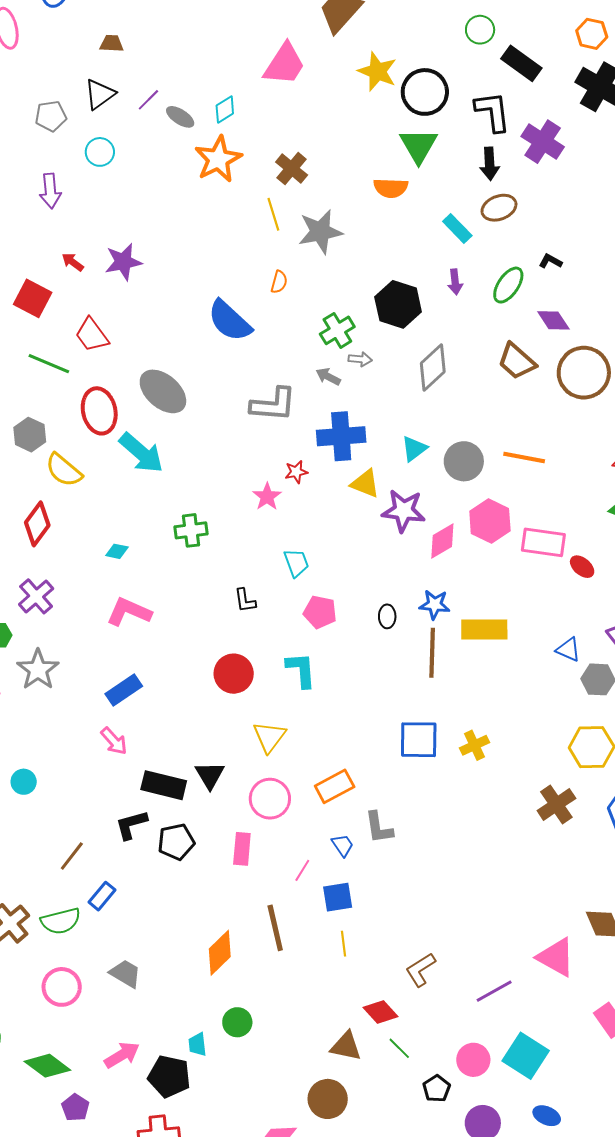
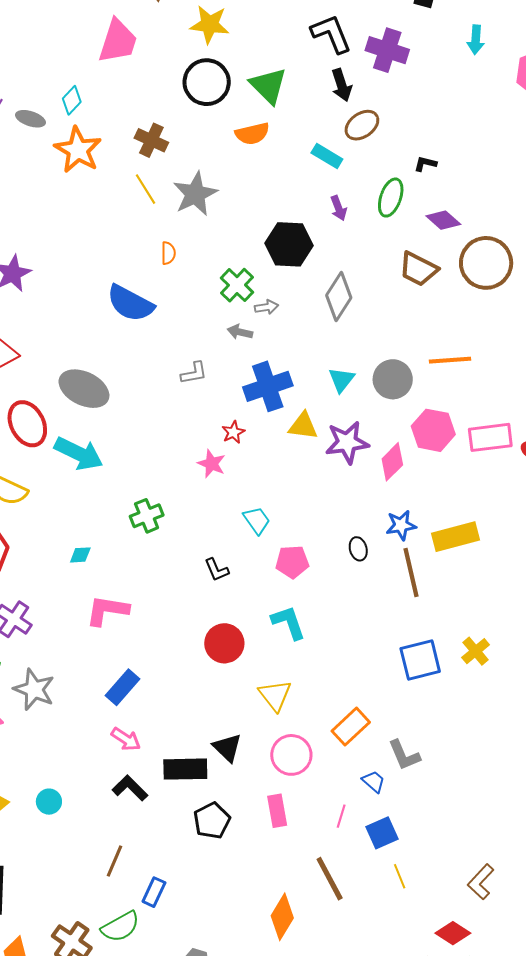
black circle: (425, 92) -> (207, 82), moved
gray L-shape: (273, 404) -> (194, 373), size x0.6
black L-shape: (131, 825) -> (130, 788), moved, turned 75

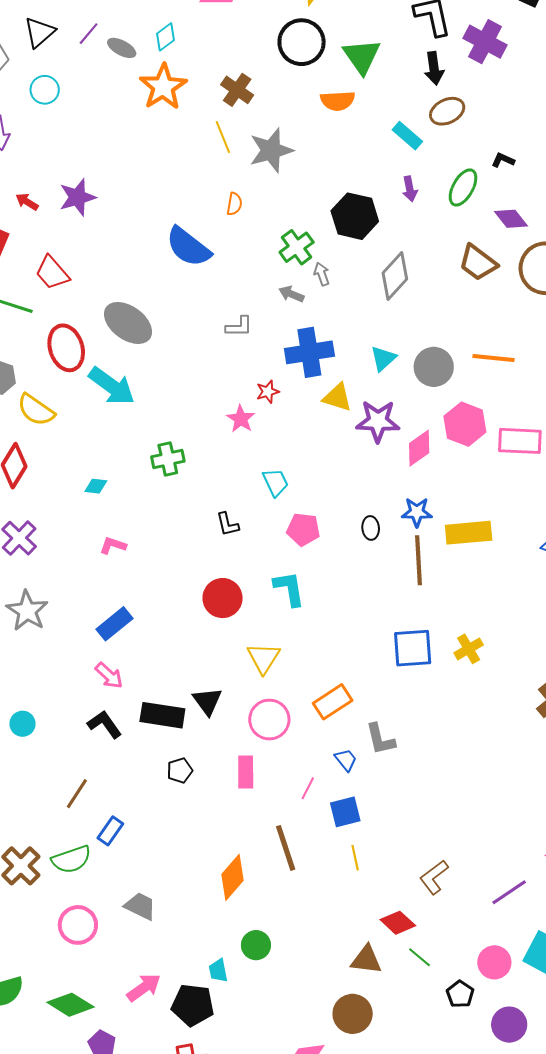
gray arrow: (266, 307) -> (322, 274), turned -110
pink L-shape: (107, 610) -> (113, 545), size x0.6
black pentagon: (212, 821) -> (180, 771), size x0.7

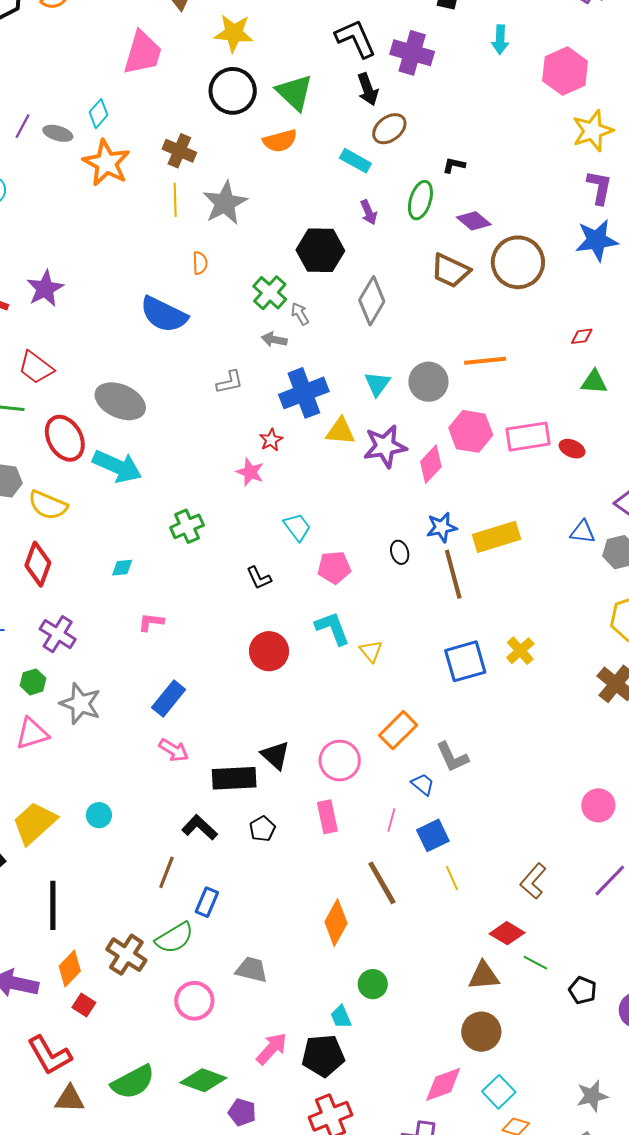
yellow line: (223, 137) -> (175, 200), turned 32
yellow triangle: (264, 658) -> (371, 651), moved, size x0.7
black L-shape: (105, 724) -> (200, 827), moved
pink circle: (494, 962) -> (598, 805), moved

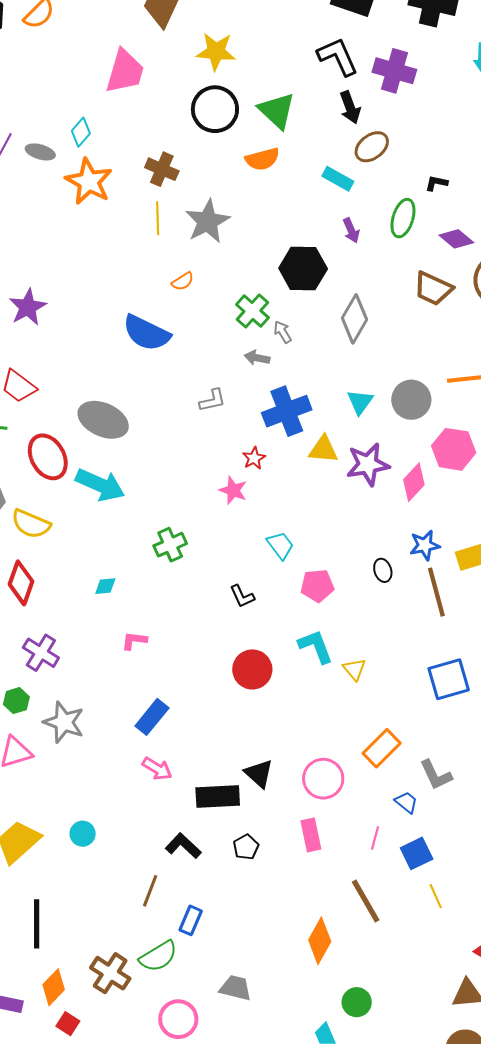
orange semicircle: (200, 263) -> (183, 281), turned 60

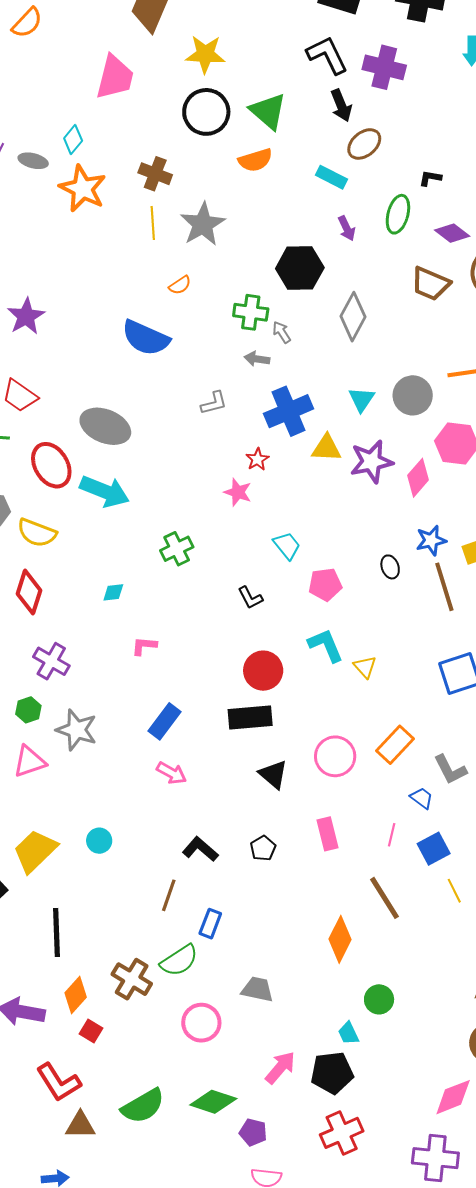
green cross: (252, 311) -> (251, 312), turned -32
pink circle: (323, 779) -> (335, 756), moved
black rectangle: (218, 797) -> (250, 718), moved

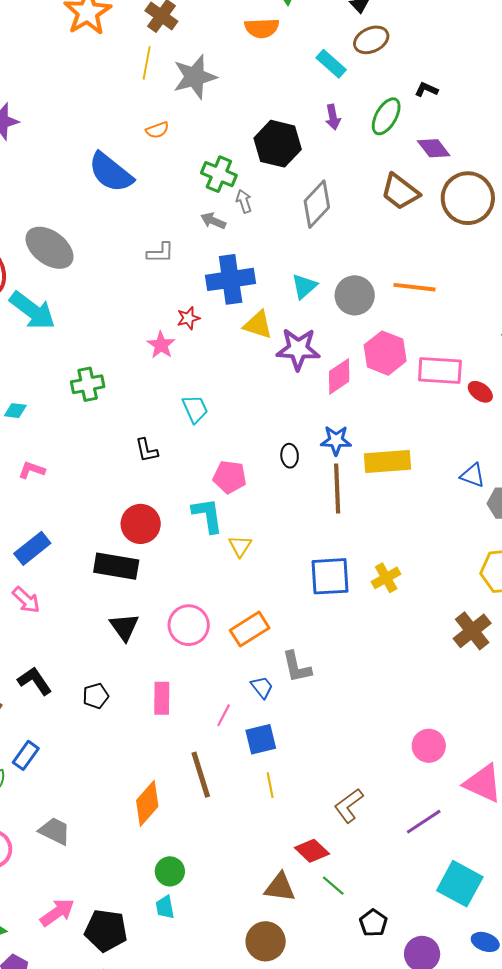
pink pentagon: (325, 584) -> (230, 477), moved
cyan trapezoid: (348, 1033) -> (165, 907), moved

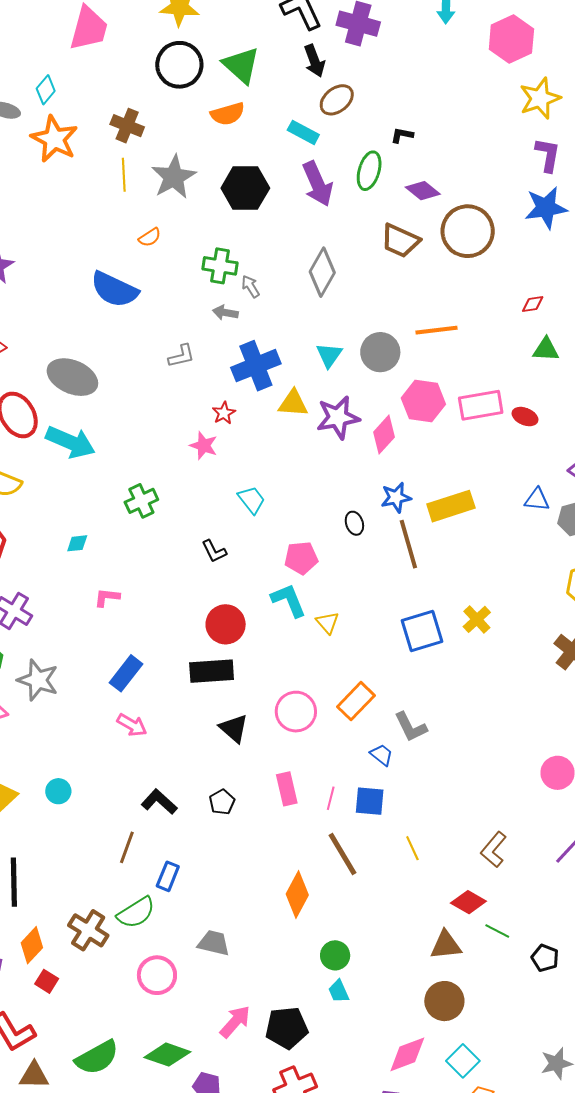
purple arrow: (333, 117) -> (317, 184), size x1.8
black hexagon: (278, 144) -> (245, 188), moved
pink line: (224, 715) -> (331, 798), moved
blue square: (261, 739) -> (370, 801), moved, turned 32

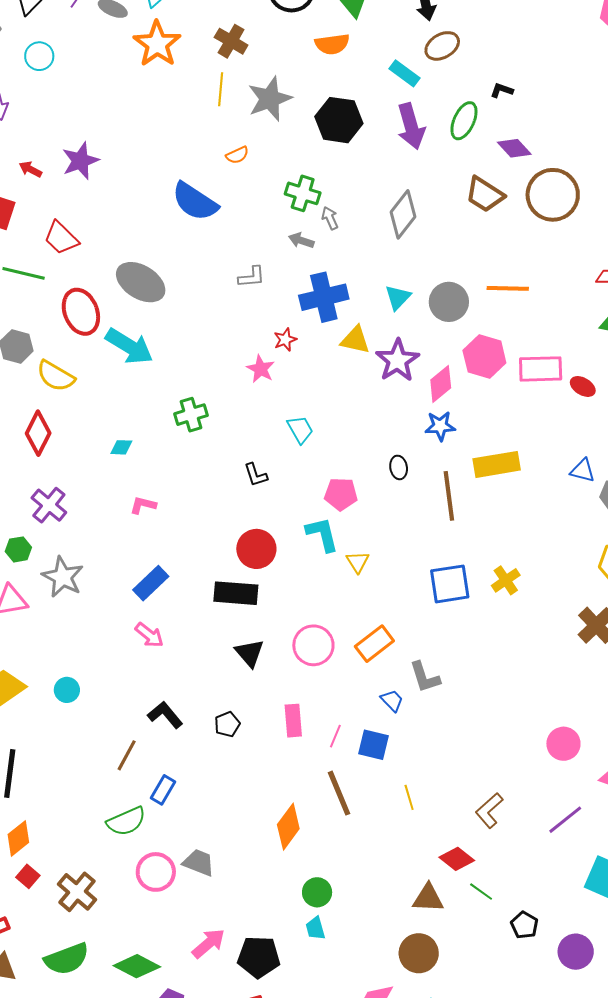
purple star: (338, 417) -> (397, 360), turned -30
blue star: (396, 497) -> (440, 426), moved
brown cross: (88, 930) -> (77, 892), moved
pink circle: (157, 975) -> (156, 872), moved

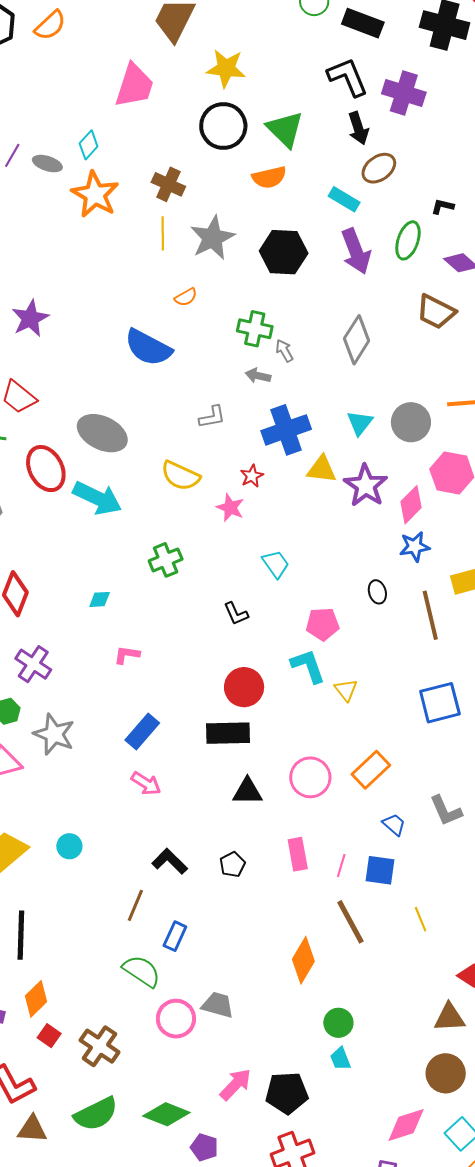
yellow semicircle: (56, 376) -> (180, 476), moved
black triangle: (250, 653) -> (247, 791), turned -44
gray L-shape: (425, 677) -> (446, 811), moved
green semicircle: (126, 821) -> (142, 971), turned -117

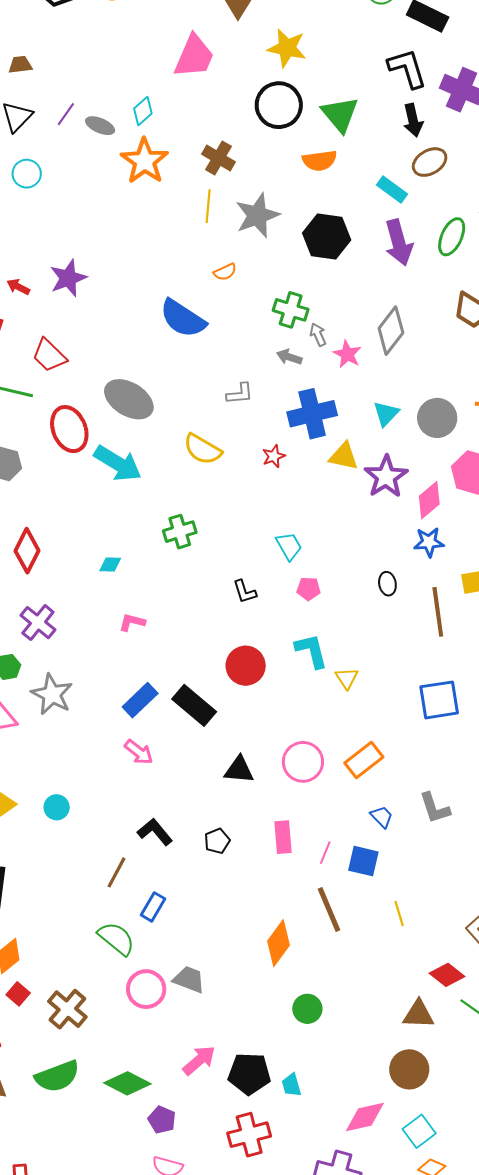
pink star: (230, 508) -> (347, 354), moved
pink pentagon: (323, 624) -> (309, 589), moved, size x0.7
black rectangle: (228, 733) -> (194, 705), moved, turned 36
cyan trapezoid: (340, 1059) -> (291, 1085), moved

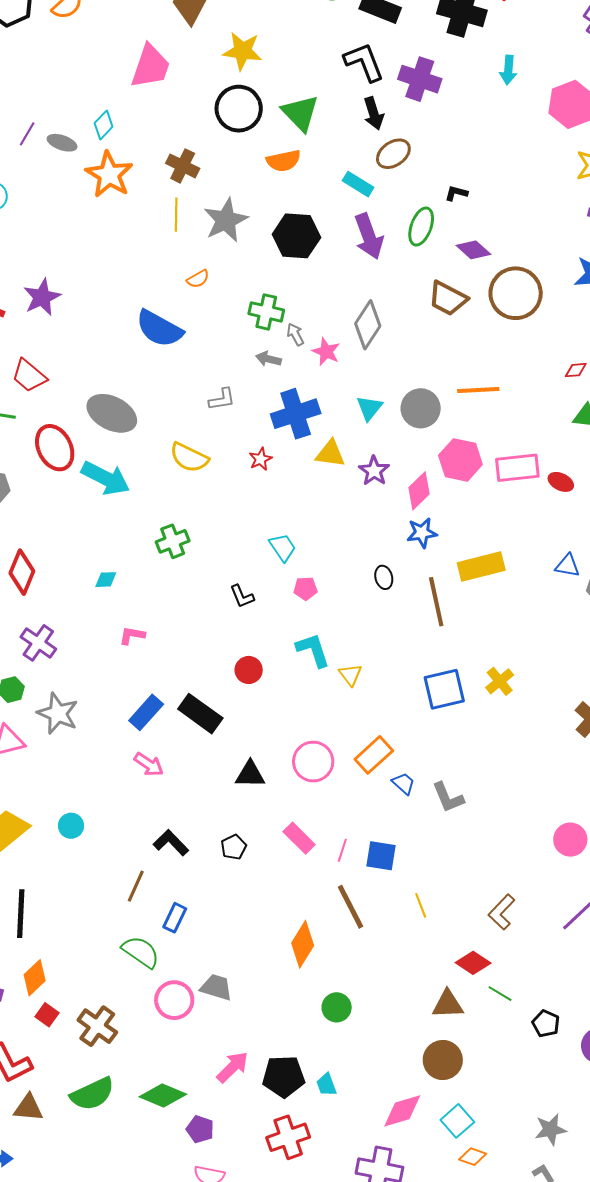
purple star: (386, 477) -> (374, 471), size x0.7
red circle: (246, 666) -> (249, 670), size x0.7
blue trapezoid: (382, 817) -> (404, 783), moved
pink rectangle: (283, 837) -> (299, 838), turned -36

